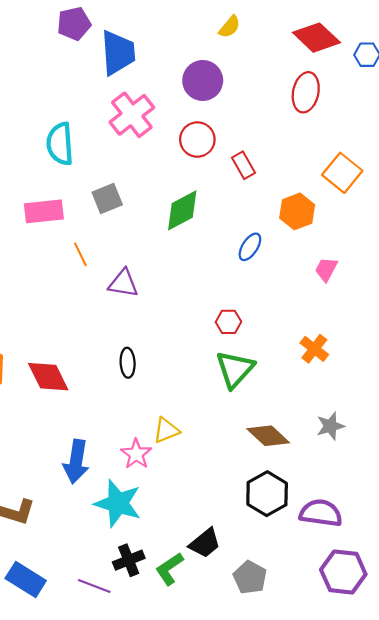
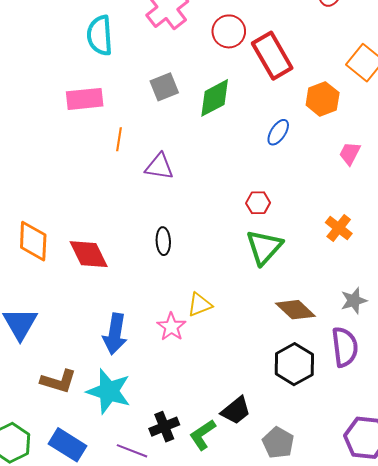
red rectangle: (243, 165) -> (272, 56), size x1.8
gray square: (107, 199) -> (164, 87), moved
orange line: (80, 254) -> (119, 139), turned 35
cyan star: (118, 503) -> (109, 391), moved
purple semicircle: (321, 513) -> (345, 347), moved, turned 75

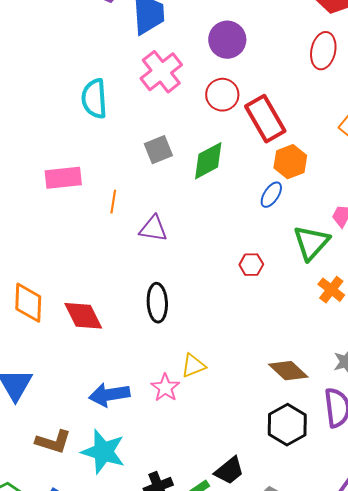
pink rectangle: (85, 99) -> (63, 178), moved
orange hexagon: (323, 99) -> (290, 162), moved
black ellipse: (163, 241) -> (157, 303), size x1.4
green triangle: (264, 247) -> (311, 243), moved
blue arrow: (115, 334) -> (109, 395), turned 72

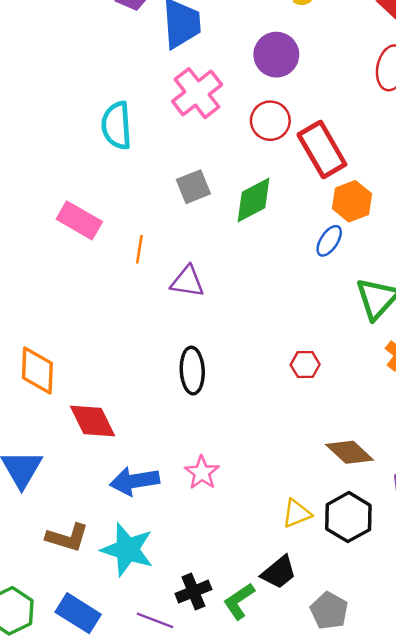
pink rectangle: (63, 178) -> (79, 220), turned 36
red hexagon: (251, 265) -> (305, 365), moved
red diamond: (83, 316) -> (93, 421), moved
yellow triangle: (193, 366) -> (297, 513), moved

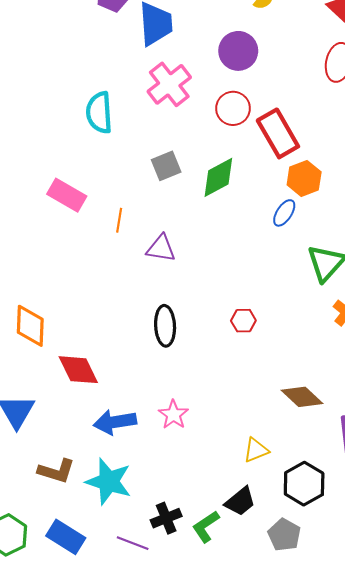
red hexagon: (305, 365) -> (243, 321), moved
black hexagon: (348, 517) -> (304, 484), moved

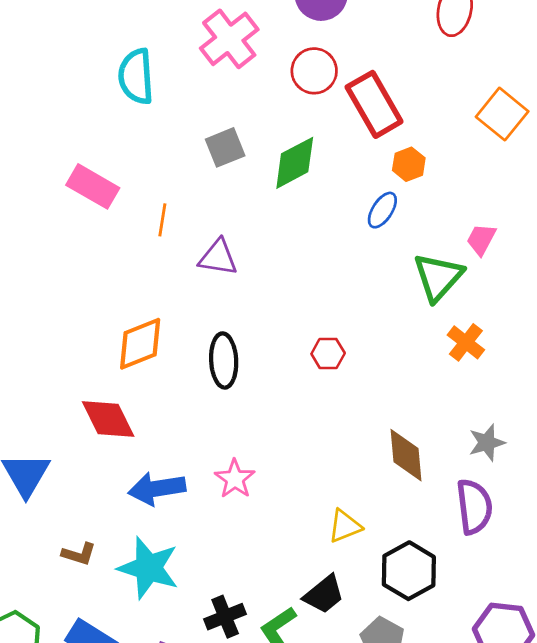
orange hexagon: (304, 178) -> (409, 164), size x0.7
orange diamond: (30, 326) -> (140, 344), moved, turned 66
brown diamond: (302, 397) -> (406, 455), turned 42
brown L-shape: (56, 471) -> (79, 554), size x0.7

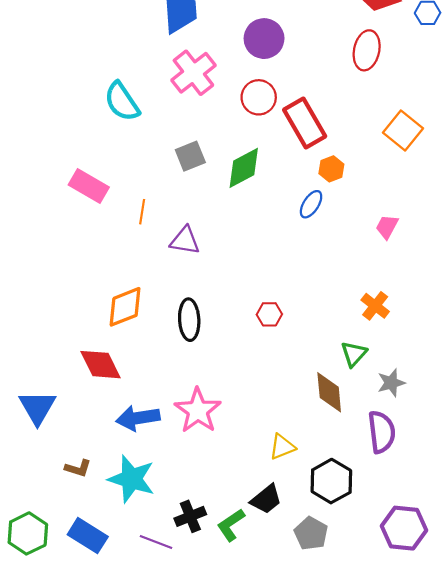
cyan semicircle: (136, 76) -> (122, 102), turned -30
green triangle: (438, 277) -> (354, 354), moved, size x0.7
pink star: (235, 479) -> (198, 411), size x1.5

